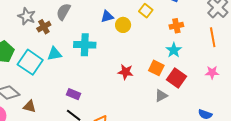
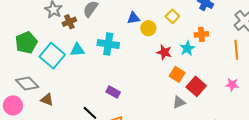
cyan star: (174, 50) -> (187, 48), moved
red star: (126, 72) -> (164, 52), moved
purple rectangle: (74, 94) -> (113, 92), moved

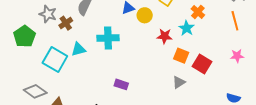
orange cross: (201, 34) -> (198, 12), turned -32
green pentagon: (26, 43) -> (24, 36), moved
gray triangle: (179, 102) -> (179, 82), moved

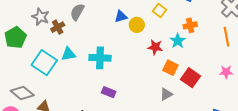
orange cross: (198, 12) -> (190, 25), turned 32
cyan cross: (108, 38) -> (100, 58), moved

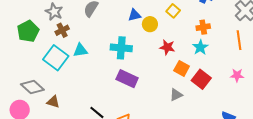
brown cross: (58, 27) -> (62, 30), moved
cyan star: (178, 41) -> (200, 47), moved
cyan cross: (100, 58) -> (121, 48), moved
purple rectangle: (109, 92) -> (127, 79), moved, size x1.5

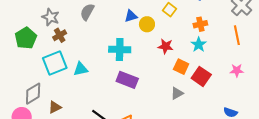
cyan triangle: (80, 50) -> (81, 69), moved
cyan square: (56, 58) -> (55, 63), turned 35
gray diamond: (32, 87) -> (33, 94), turned -70
brown triangle: (53, 102) -> (55, 107), turned -40

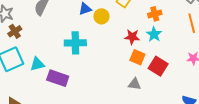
red star: (166, 46) -> (132, 37), moved
purple rectangle: (127, 80) -> (58, 78), moved
gray triangle: (177, 93) -> (135, 84), turned 40

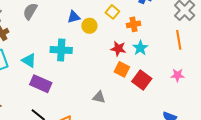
orange cross: (155, 14) -> (133, 24), moved
cyan triangle: (37, 64) -> (29, 61), moved, turned 42
gray triangle: (135, 84) -> (99, 97), moved

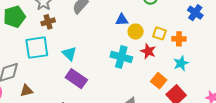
yellow square: (112, 12) -> (159, 33), moved, turned -32
red star: (118, 49) -> (148, 51), moved
cyan cross: (61, 50) -> (121, 57), moved

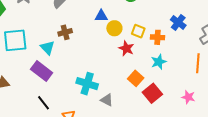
blue cross: (195, 13) -> (178, 22), moved
brown cross: (48, 22) -> (65, 32), moved
cyan cross: (121, 57) -> (87, 84), moved
purple rectangle: (76, 79) -> (42, 71), moved

